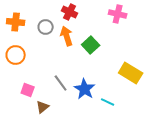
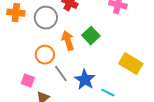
gray circle: (46, 27) -> (46, 18), size x1.5
orange arrow: (67, 36) -> (68, 41), moved
orange circle: (16, 55) -> (45, 55), moved

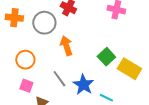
green square: (91, 36) -> (106, 57), moved
orange circle: (45, 55) -> (25, 60), moved

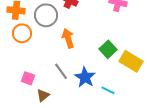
orange circle: (25, 60) -> (22, 33), moved

